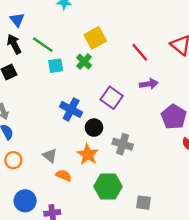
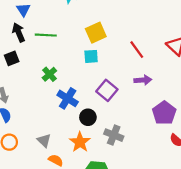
green line: (43, 45) -> (46, 35), turned -36
green cross: (84, 62) -> (49, 74), moved
cyan square: (56, 66) -> (91, 56), moved

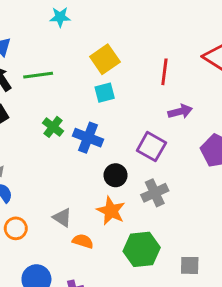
red line: (137, 50) -> (164, 72), turned 54
purple square: (107, 90) -> (151, 147), moved
blue cross: (68, 98) -> (88, 138), moved
gray cross: (114, 135) -> (155, 193), turned -36

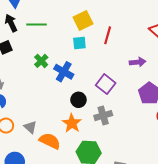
red line: (164, 72) -> (108, 35), moved
purple arrow: (180, 111) -> (138, 62), moved
gray triangle: (62, 217) -> (30, 127), moved
orange semicircle: (83, 241) -> (50, 141), size x1.5

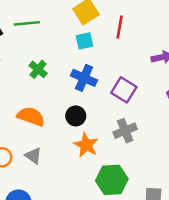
blue cross: (64, 72) -> (84, 78), moved
black circle: (78, 100) -> (76, 116), moved
orange semicircle: (50, 141) -> (31, 116), moved

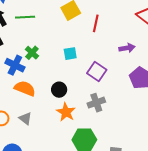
cyan square: (84, 41) -> (70, 54), moved
blue cross: (84, 78) -> (15, 65), moved

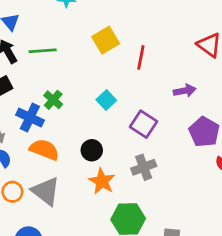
cyan square: (70, 54) -> (106, 100), turned -32
gray triangle: (25, 118) -> (46, 191), size x1.6

